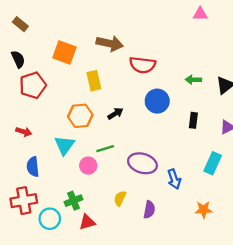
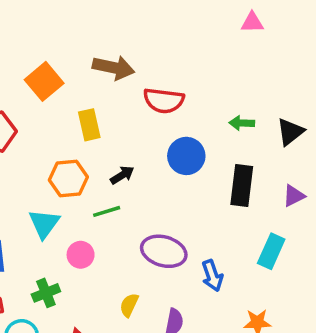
orange square: (64, 52) -> (44, 81), turned 30
black rectangle: (193, 120) -> (242, 185), size x1.6
green line: (105, 149) -> (107, 211), moved
green cross: (74, 201) -> (46, 293), moved

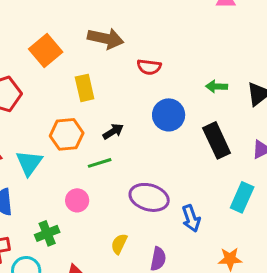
red semicircle: (164, 101) -> (149, 67), size x0.7
black rectangle: (242, 185) -> (217, 140), turned -32
cyan triangle: (44, 224) -> (29, 163), moved

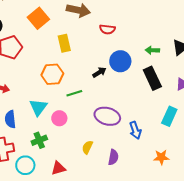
green arrow: (217, 86) -> (152, 50), moved
black arrow: (113, 131) -> (99, 72), moved
cyan triangle: (29, 163) -> (38, 107), moved

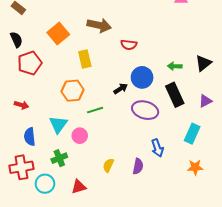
purple ellipse: (107, 116) -> (145, 110), moved
purple semicircle: (113, 157) -> (138, 166), moved
orange star: (161, 157) -> (195, 167), moved

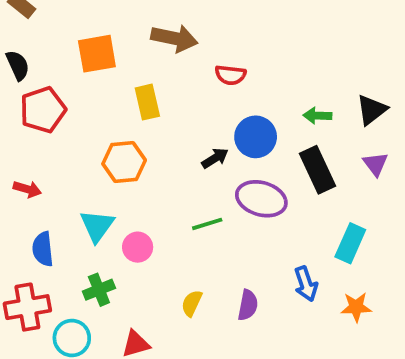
orange square: (58, 33) -> (97, 54), turned 30
purple triangle: (205, 101) -> (375, 164), moved, turned -40
green line: (95, 110) -> (207, 224), moved
blue arrow: (157, 148) -> (306, 284), moved

